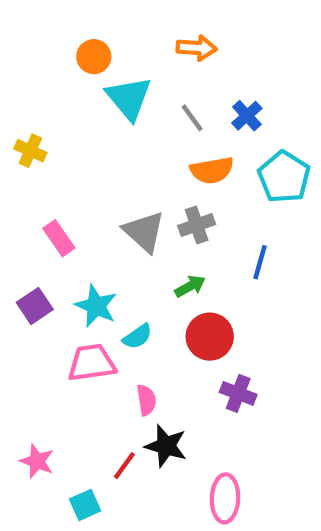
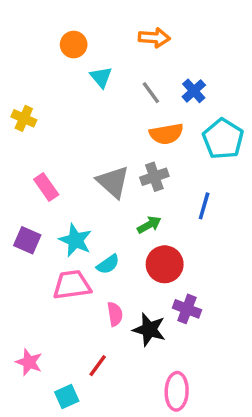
cyan triangle: (129, 98) -> (101, 77), size x0.6
purple square: (35, 306) -> (27, 240), turned -32
black star: (166, 446) -> (149, 330), moved

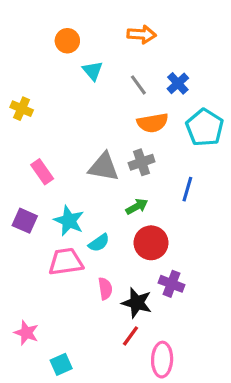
gray triangle: (113, 182) -> (104, 167), turned -32
red line: (98, 366) -> (130, 336), moved

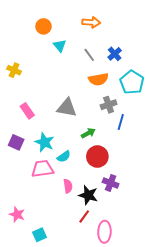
gray cross: (142, 162) -> (109, 105), moved

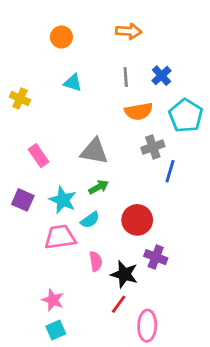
cyan triangle: (60, 46) -> (73, 83), moved, turned -32
gray line: (89, 55) -> (126, 77), turned 32
green arrow: (88, 133) -> (99, 187), moved
pink star: (17, 214) -> (53, 300), moved

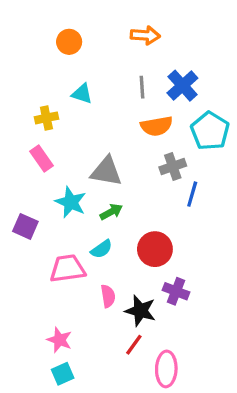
blue cross: (161, 76) -> (182, 86), size x1.4
yellow cross: (20, 98) -> (46, 118), moved, turned -36
pink rectangle: (39, 156) -> (42, 158), moved
cyan star: (63, 200) -> (71, 202), moved

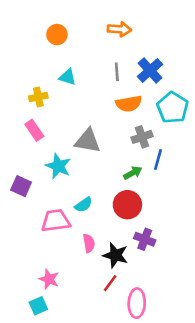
green arrow: (111, 212) -> (133, 173), moved
cyan square: (63, 374) -> (38, 306), moved

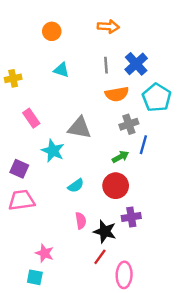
yellow cross: (38, 97) -> (13, 78), moved
pink trapezoid: (56, 221) -> (22, 200), moved
purple cross: (145, 239) -> (131, 217), turned -30
cyan square: (38, 306) -> (35, 277), turned 35

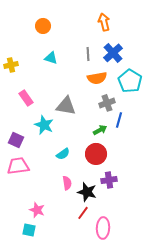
orange arrow: (108, 27) -> (104, 22), moved, turned -108

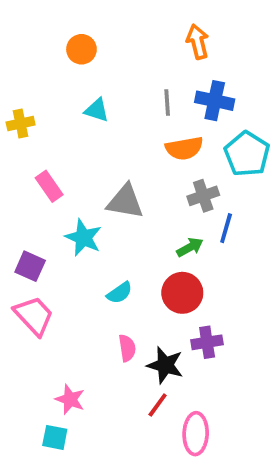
blue cross: (113, 53) -> (215, 101), turned -36
pink trapezoid: (18, 166) -> (34, 316), turned 55

